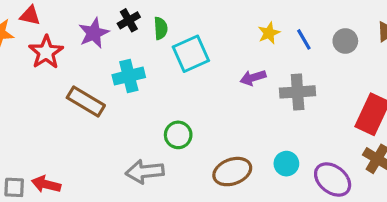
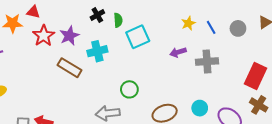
purple star: (94, 33) -> (69, 36), moved

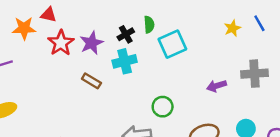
black cross: (97, 15) -> (126, 34), moved
blue line: (211, 27) -> (259, 23), moved
purple arrow: (178, 52) -> (216, 86), moved
brown rectangle: (69, 68) -> (91, 81), size x0.7

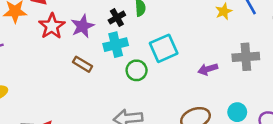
cyan square: (172, 44) -> (164, 48), moved
green circle: (163, 107) -> (137, 70), moved

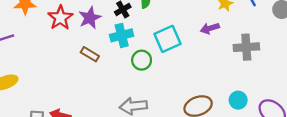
purple arrow: (208, 69) -> (210, 28), moved

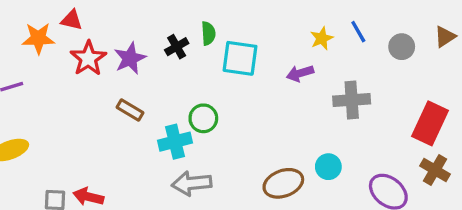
cyan cross: (122, 35) -> (175, 142), moved
cyan square: (167, 39) -> (240, 58), moved, turned 32
cyan circle: (238, 100) -> (328, 167), moved

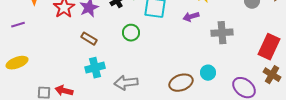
green circle: (203, 118) -> (131, 33), moved
cyan cross: (175, 142) -> (95, 68), moved

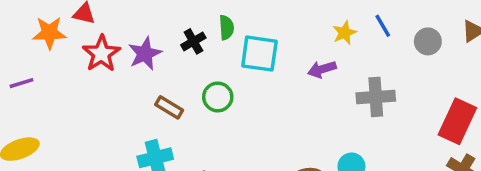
brown rectangle: (89, 39) -> (169, 107), moved

